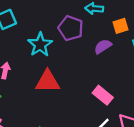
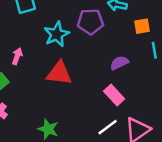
purple pentagon: (71, 28) -> (90, 22), turned -30
purple semicircle: (103, 46) -> (119, 63), moved

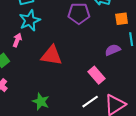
cyan star: (57, 34) -> (30, 20), moved
purple semicircle: (119, 63) -> (113, 50), moved

